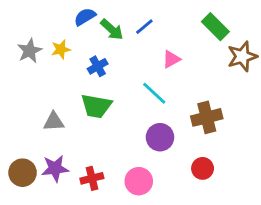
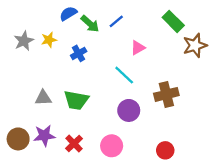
green trapezoid: (96, 106) -> (76, 100), moved
red circle: (203, 168) -> (165, 150), moved
red cross: (92, 178) -> (74, 144), turned -30

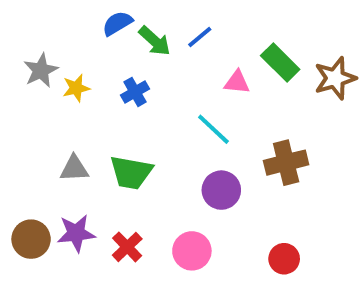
green rectangle: (173, 21) -> (280, 63), moved
yellow star: (49, 40) -> (76, 88), moved
pink triangle: (138, 48) -> (237, 82), turned 35

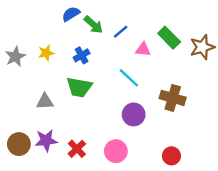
blue line: (200, 37) -> (121, 32), moved
gray star: (41, 70) -> (15, 57), moved
brown cross: (286, 163) -> (173, 98), turned 30
green trapezoid: (131, 172) -> (79, 87), moved

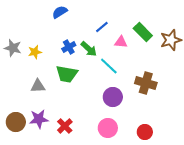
green arrow: (93, 25) -> (89, 49), moved
yellow star: (46, 53) -> (35, 52), moved
gray star: (15, 57) -> (13, 48), turned -30
pink circle: (116, 151) -> (108, 128), moved

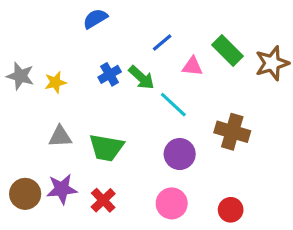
green trapezoid: (67, 74) -> (106, 148), moved

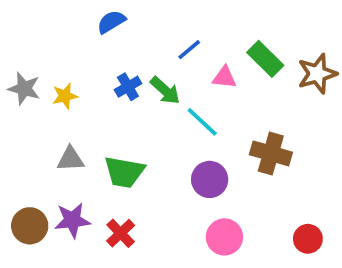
pink circle: (172, 203) -> (224, 237), moved
red circle: (231, 210) -> (308, 239), moved

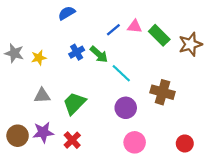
pink triangle: (224, 77) -> (135, 26), moved
green trapezoid: (124, 172) -> (74, 103), turned 125

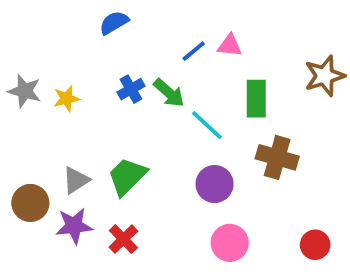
green rectangle: (159, 35) -> (256, 99), moved, turned 45
gray triangle: (42, 96) -> (76, 180), moved, turned -30
brown circle: (18, 136) -> (30, 203), moved

